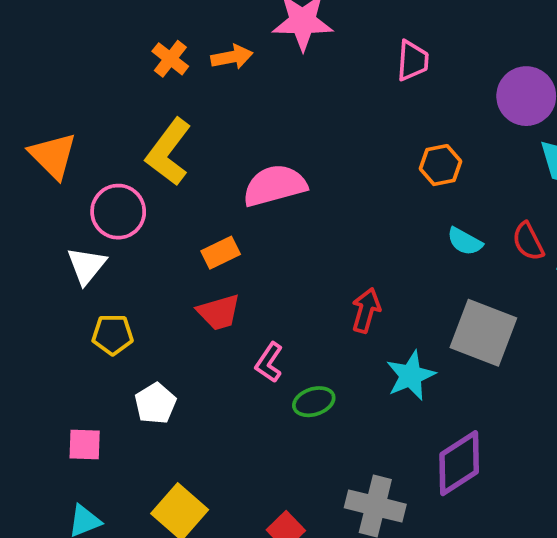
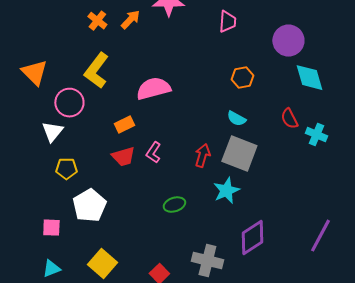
orange arrow: (232, 57) -> (130, 20), turned -35
cyan semicircle: (465, 241) -> (236, 119), moved
gray square: (483, 333) -> (239, 154), moved
pink L-shape: (269, 363) -> (153, 153), moved
white pentagon: (155, 404) -> (89, 206), size x1.5

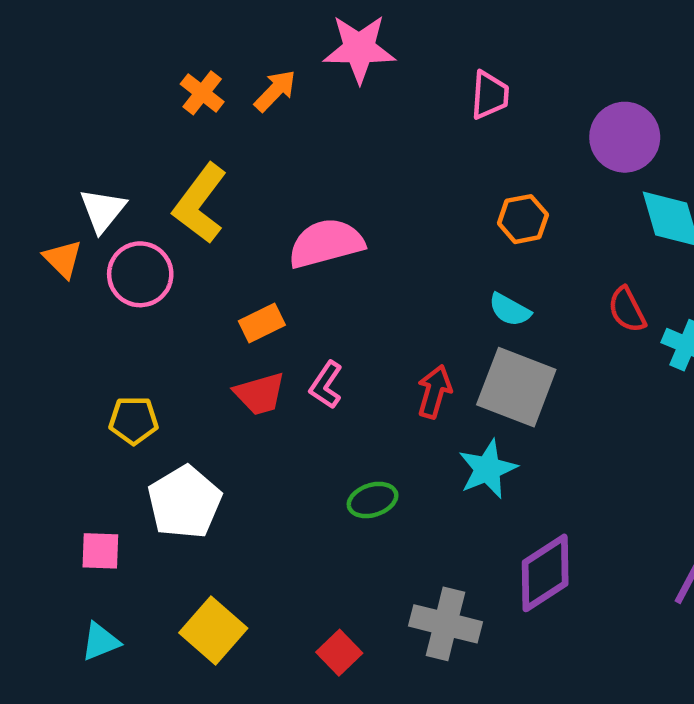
orange triangle: (34, 73) -> (63, 259), moved, size x0.7
white triangle: (52, 132) -> (103, 210), moved

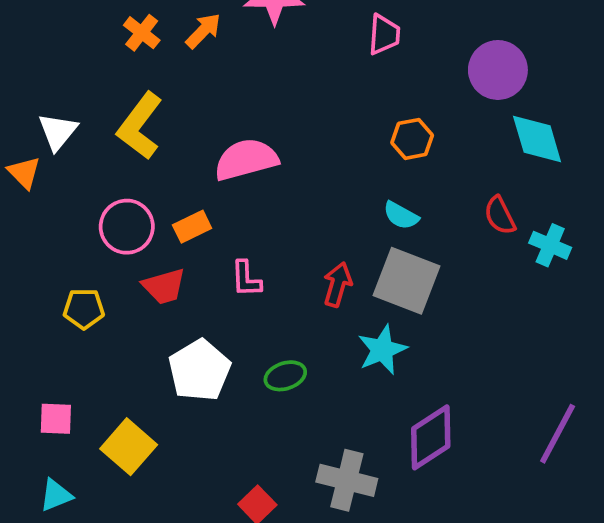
pink circle: (140, 274) -> (127, 227), moved
pink L-shape: (326, 385) -> (246, 279), turned -36
red trapezoid: (260, 394) -> (164, 286), moved
white pentagon: (184, 502) -> (199, 370), moved
yellow square: (213, 631) -> (129, 447), moved

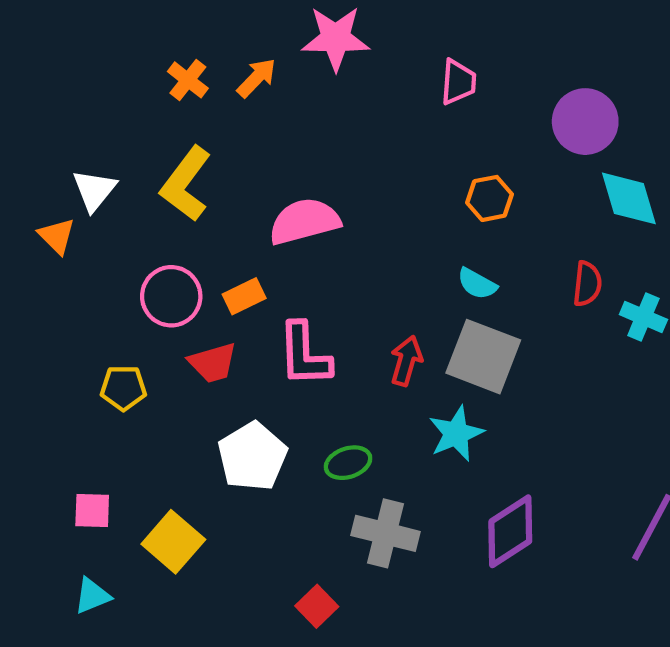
red semicircle: (500, 215) -> (587, 284), turned -147
pink L-shape: (246, 279) -> (304, 354), size x1.6
gray cross: (347, 480) -> (385, 533), moved

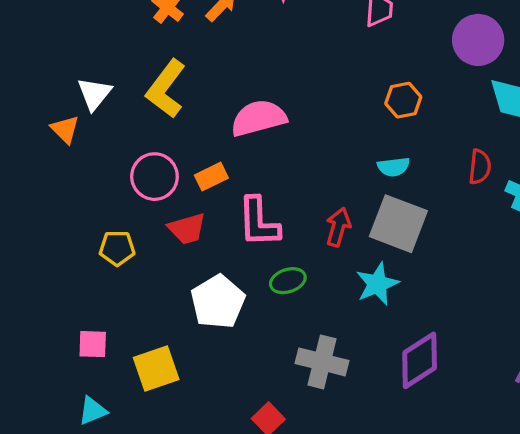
cyan semicircle: (477, 284) -> (394, 167), turned -36
green ellipse: (348, 463) -> (288, 281), moved
yellow square: (173, 542) -> (156, 368), turned 30

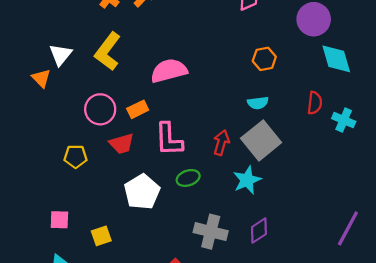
gray square: (398, 224) -> (261, 140), turned 30
purple diamond: (420, 360) -> (259, 231), moved, size x0.7
yellow square: (156, 368) -> (101, 236), size x0.7

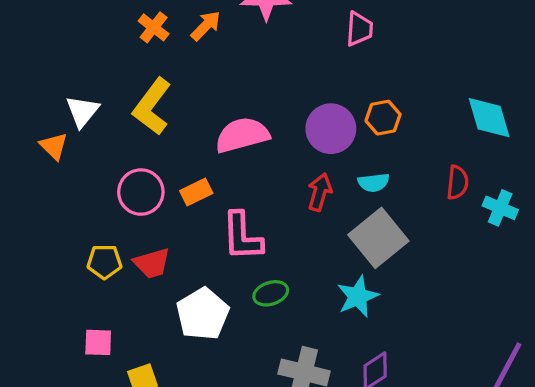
purple circle: (314, 19) -> (331, 129), moved
red arrow: (221, 143) -> (320, 192), moved
red trapezoid: (122, 144) -> (152, 263), moved
pink square: (59, 220) -> (98, 342), moved

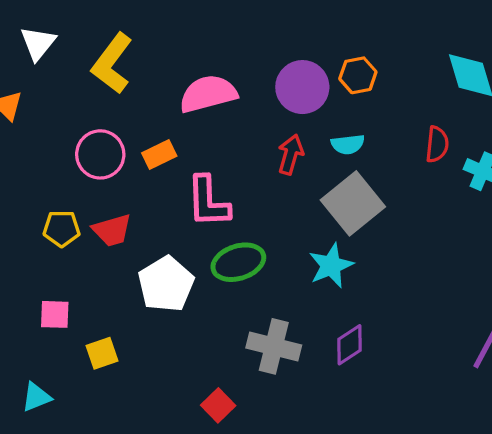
white triangle: (82, 111) -> (38, 43), moved
green ellipse: (271, 293) -> (238, 262), size x1.4

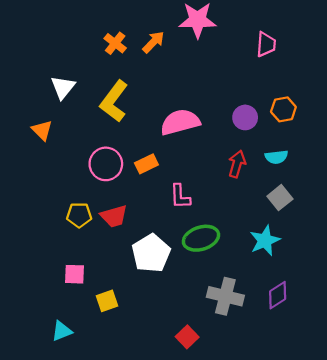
purple circle: (302, 87) -> (245, 117), size x0.7
pink L-shape: (208, 202) -> (180, 196), size x0.7
gray square: (353, 203) -> (280, 198), size x0.6

